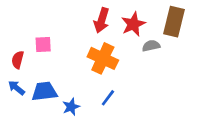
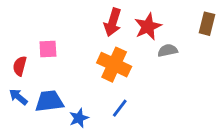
brown rectangle: (174, 22) -> (207, 24), moved, size x0.7

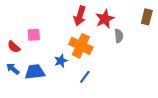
gray semicircle: (168, 50) -> (119, 36), turned 96
red semicircle: (20, 66) -> (14, 47), turned -64
blue star: (79, 118) -> (61, 61), moved

